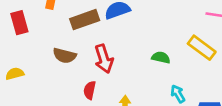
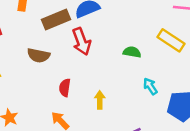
red arrow: (104, 59) -> (82, 41), moved

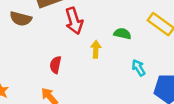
brown semicircle: (39, 55) -> (21, 19), moved
yellow arrow: (100, 100) -> (96, 49), moved

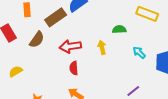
brown semicircle: (21, 19) -> (37, 40), turned -54
red arrow: (74, 21) -> (70, 46), moved, turned 115

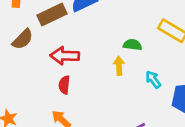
yellow arrow: (102, 47) -> (119, 66), moved

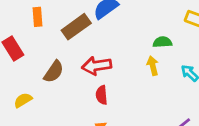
brown semicircle: (23, 39) -> (54, 72), moved

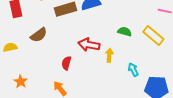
green semicircle: (162, 42) -> (125, 32), moved
red arrow: (97, 66) -> (89, 45), moved

